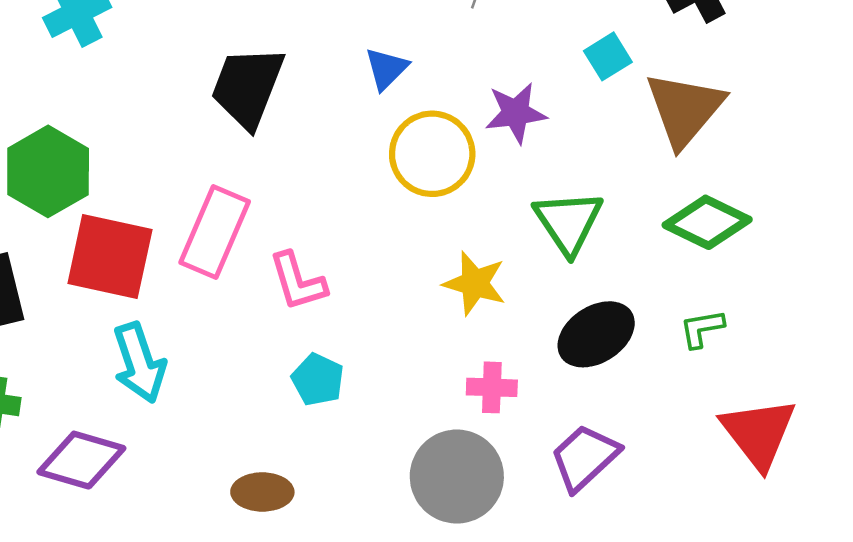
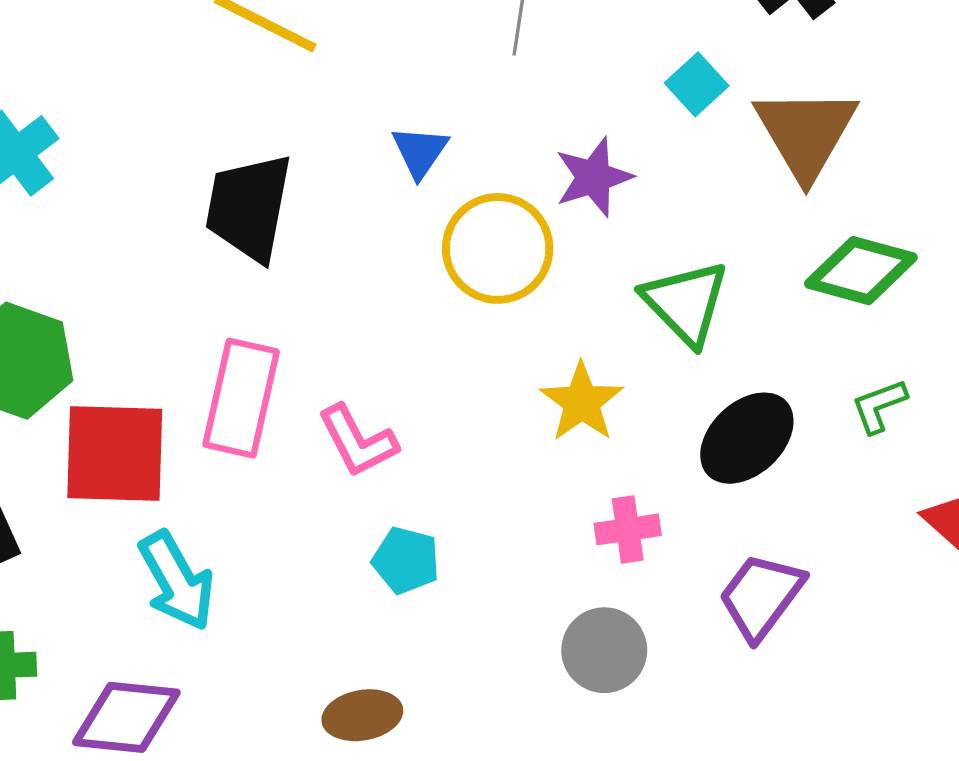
yellow star: (475, 283) -> (582, 402), turned 30
gray circle: (457, 477) -> (604, 650), size x0.7

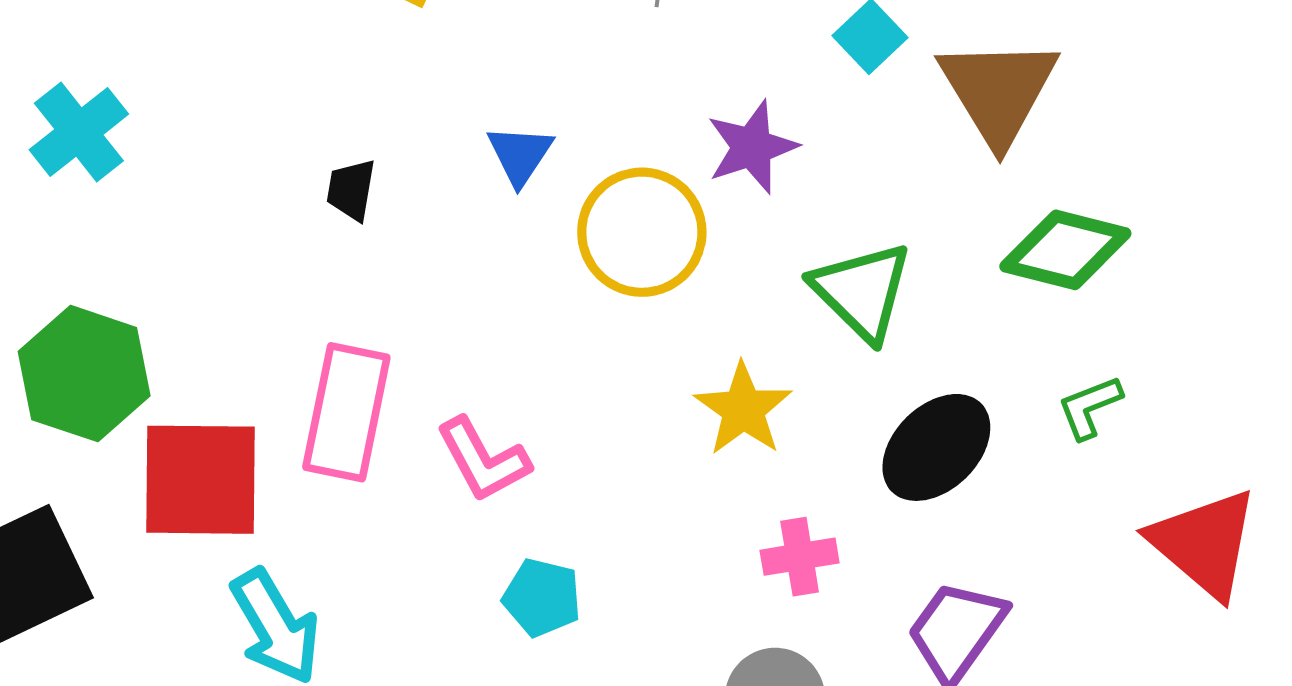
blue triangle: (420, 152) -> (520, 155), moved
black trapezoid: (249, 207) -> (351, 190), size x0.5

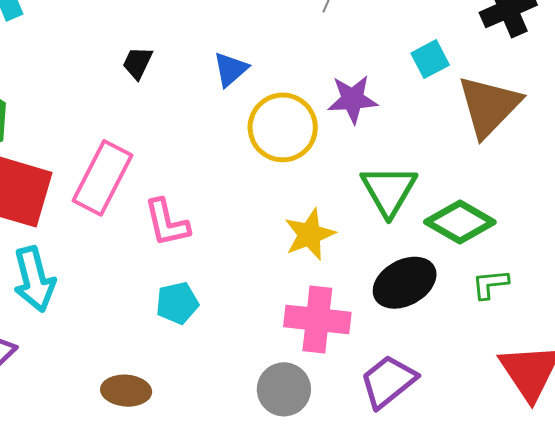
green diamond: (1065, 250) -> (460, 222), moved
pink cross: (800, 557) -> (317, 319), size x1.6
cyan pentagon: (542, 598) -> (177, 303), turned 30

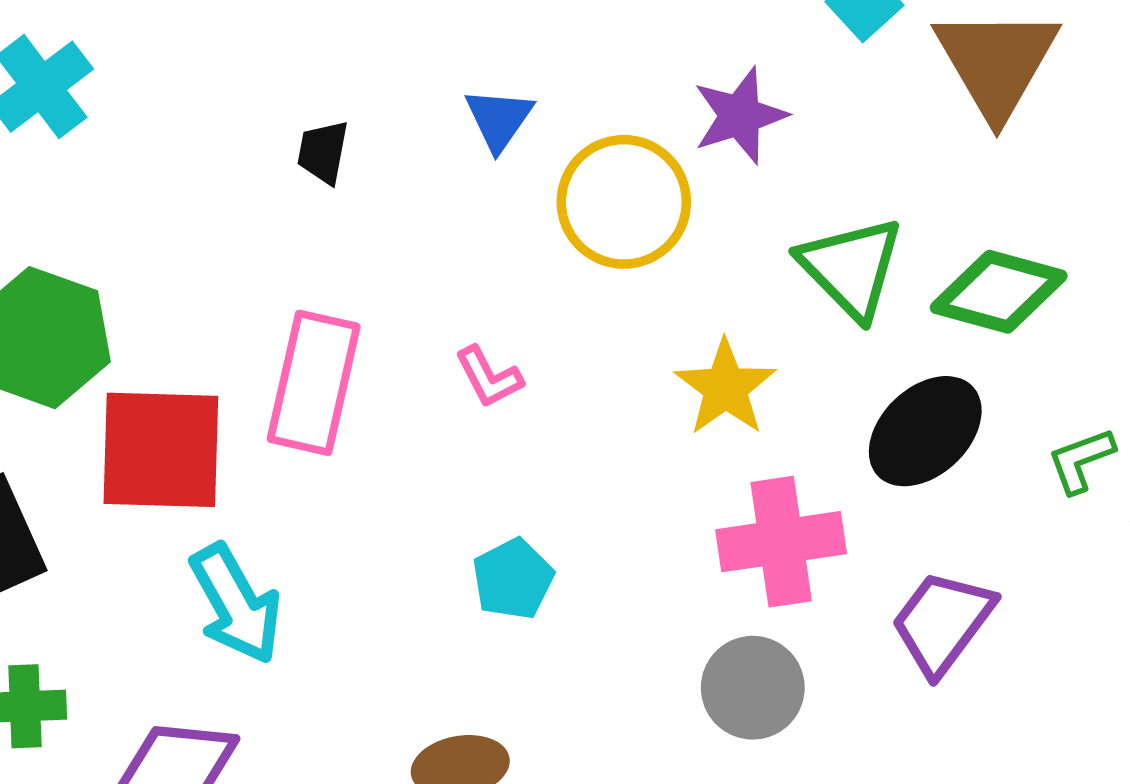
pink L-shape: (167, 223) -> (489, 377), moved, size x0.7
green L-shape: (490, 284) -> (1081, 460), moved

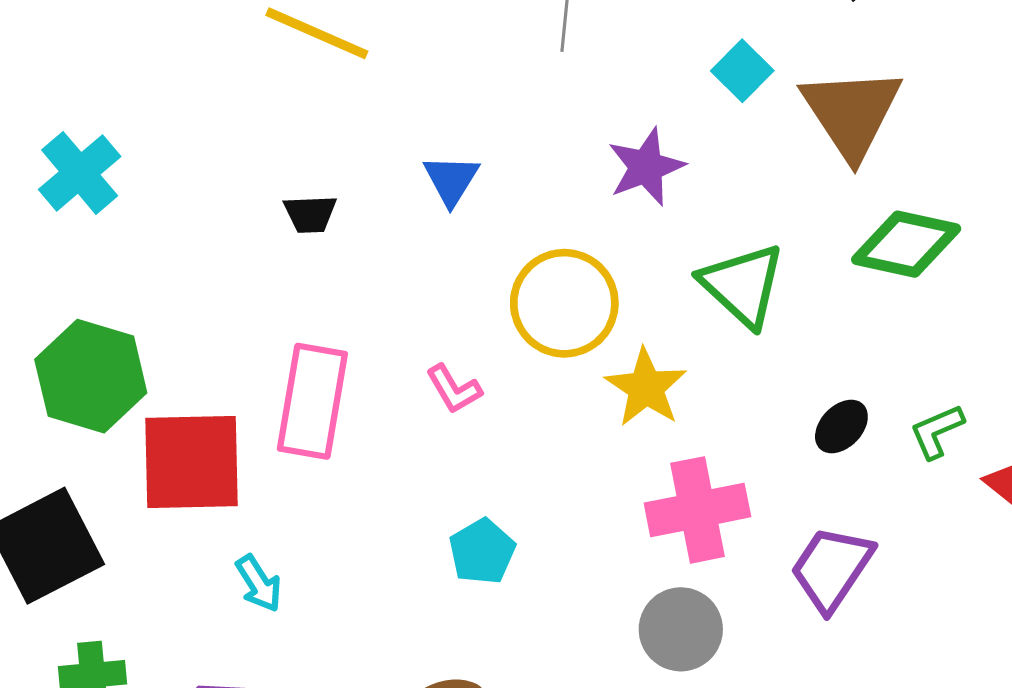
black trapezoid: (323, 152) -> (310, 214), turned -100
yellow circle: (624, 202) -> (564, 303), moved
green diamond: (999, 292) -> (906, 244), moved
black ellipse: (925, 431) -> (841, 427), moved, size x0.6
cyan arrow: (236, 604) -> (259, 583), size x0.6

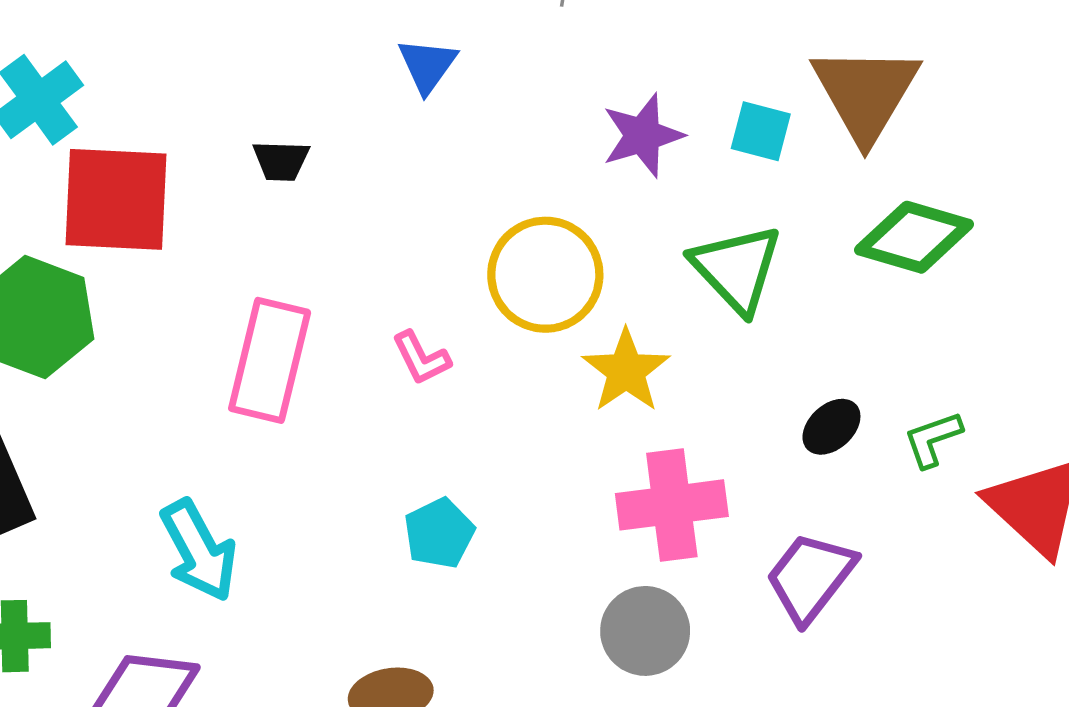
cyan square: (742, 71) -> (761, 131), moved, turned -34
blue triangle: (451, 180) -> (427, 65), moved
red square: (192, 462) -> (116, 199), moved
cyan arrow: (259, 583) -> (199, 551), size x1.6

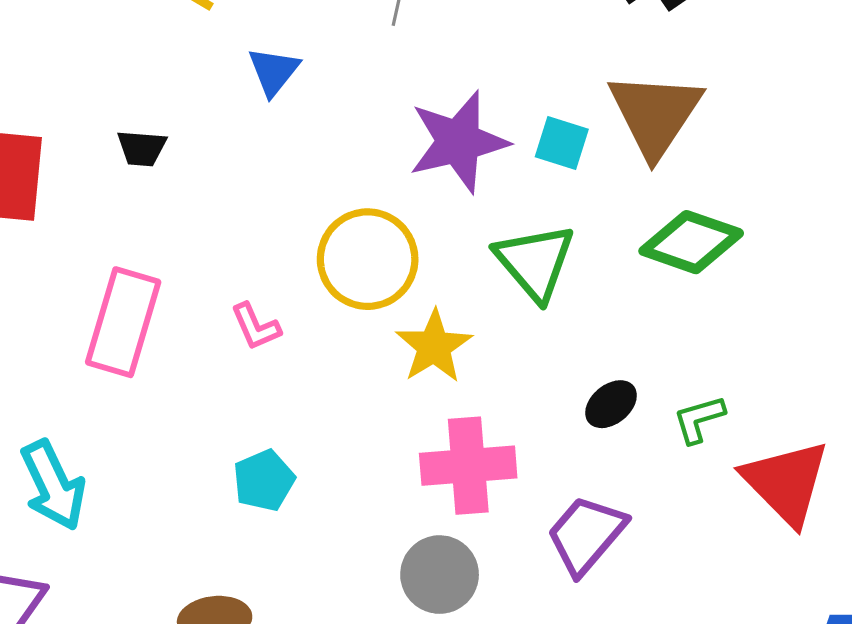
purple star: (643, 135) -> (458, 142), size x1.4

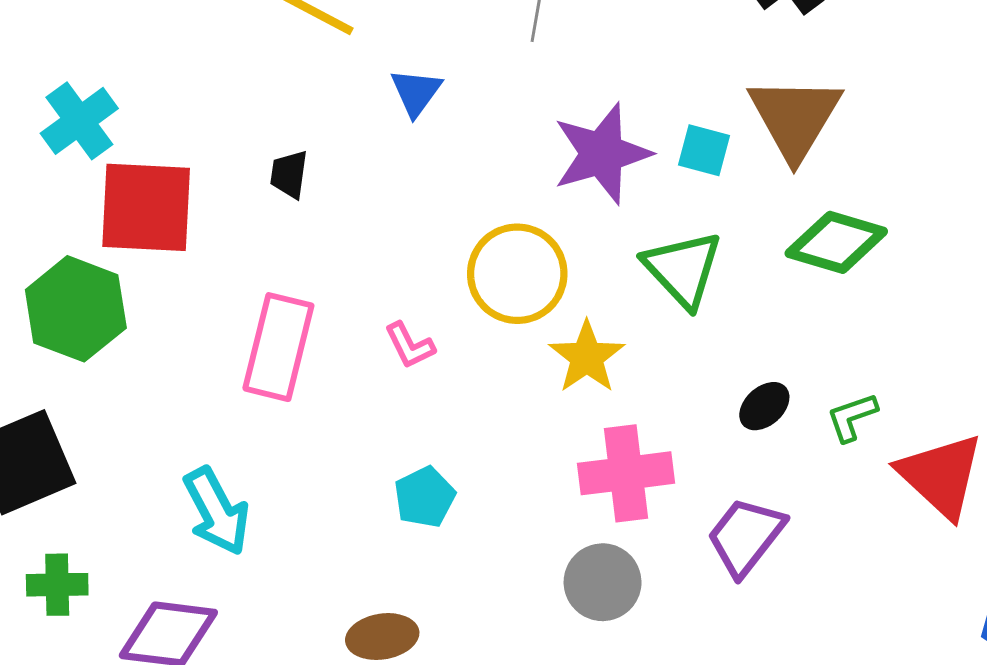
black trapezoid: (142, 148) -> (289, 174), turned 96

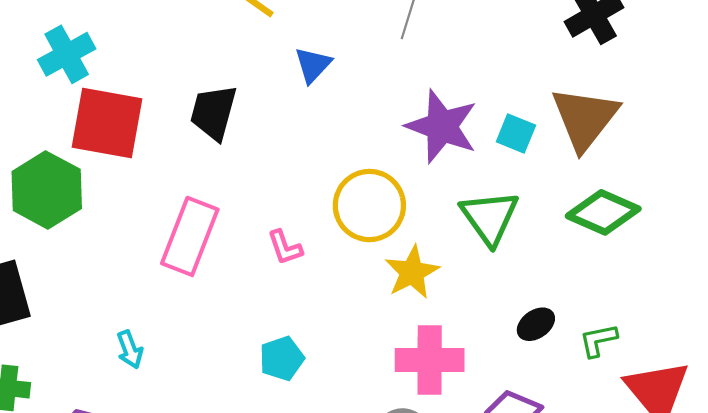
purple star: (602, 154) -> (442, 126), turned 30
black trapezoid: (289, 174) -> (213, 112), size x1.6
cyan arrow: (217, 511) -> (130, 350), size x0.6

